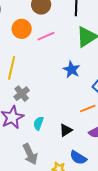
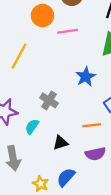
gray cross: (22, 94) -> (49, 100), moved, turned -35
blue semicircle: (78, 158) -> (66, 177), turned 84

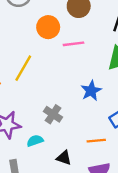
cyan semicircle: (32, 127) -> (35, 141), turned 35
black triangle: (60, 143) -> (64, 158), turned 35

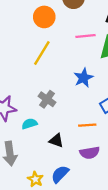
pink line: (73, 44) -> (86, 36), moved
yellow line: (23, 68) -> (42, 53), moved

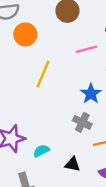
orange circle: (44, 17) -> (25, 34), moved
gray cross: (47, 99) -> (82, 122), moved

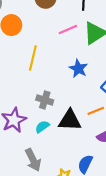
gray cross: (82, 122) -> (45, 100), moved
black triangle: (72, 164) -> (70, 120), moved, size x1.6

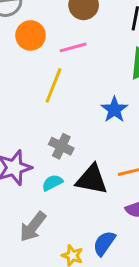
pink line: (68, 30) -> (73, 47), moved
gray arrow: (33, 160) -> (33, 227), turned 55

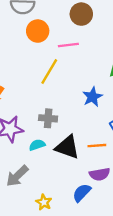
gray cross: (61, 146) -> (48, 118), turned -30
blue semicircle: (104, 243) -> (82, 193), moved

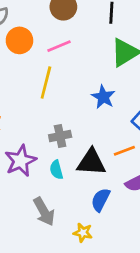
cyan semicircle: (37, 145) -> (56, 170), turned -70
gray arrow: (17, 176) -> (44, 212), turned -60
blue semicircle: (82, 193) -> (101, 200), moved

